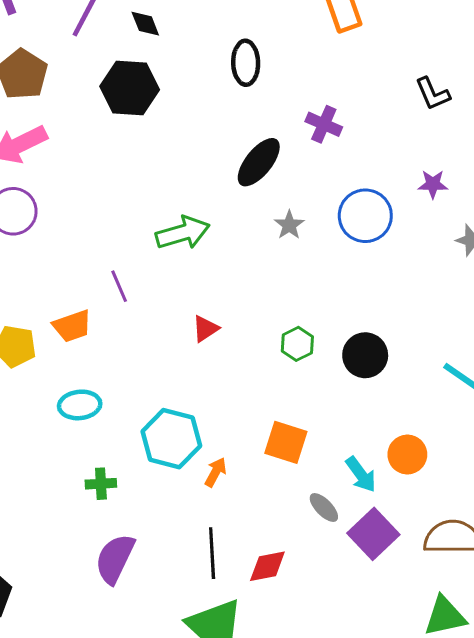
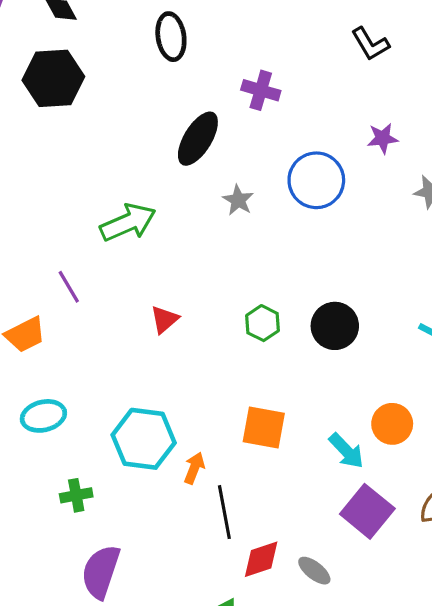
gray ellipse: (324, 508) -> (314, 571), moved
black line: (212, 553) -> (224, 512), moved

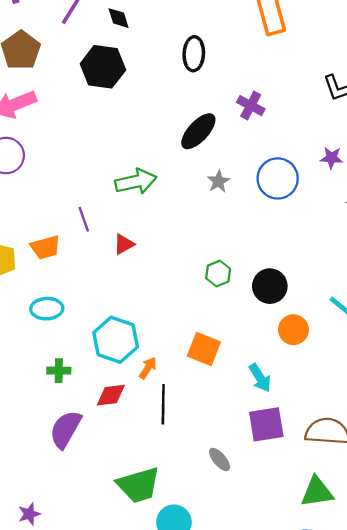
red triangle: (164, 319) -> (124, 244), moved
orange circle: (392, 424) -> (293, 330), moved
purple square: (367, 511) -> (266, 424), turned 30
red diamond: (261, 559) -> (111, 395), moved

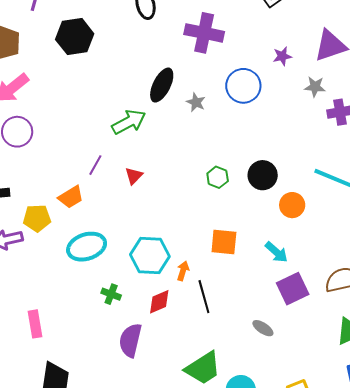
purple cross: (251, 106) -> (204, 33), size x1.6
black ellipse: (198, 131) -> (162, 85), moved
purple line: (84, 219) -> (95, 165), turned 65
cyan ellipse: (47, 309) -> (87, 247), size x1.4
green cross: (59, 371) -> (111, 294), turned 36

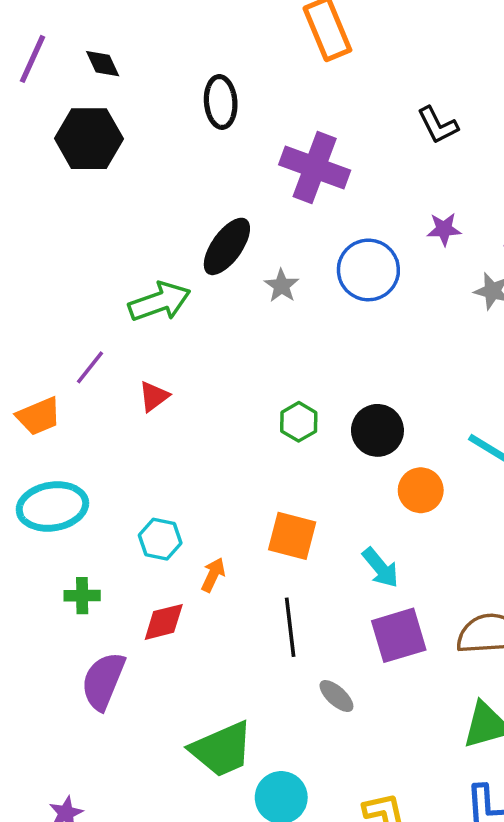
cyan hexagon: (150, 255) -> (160, 539), size x0.6
green cross: (111, 294) -> (82, 596), turned -30
black line: (204, 297) -> (290, 627), moved

